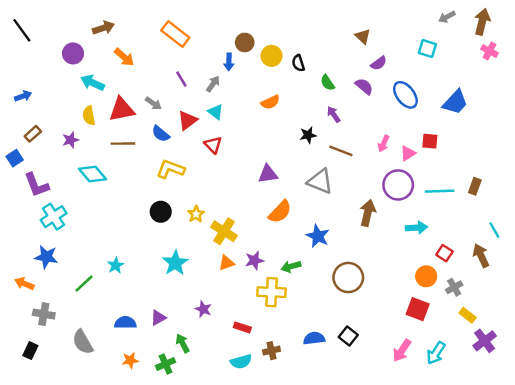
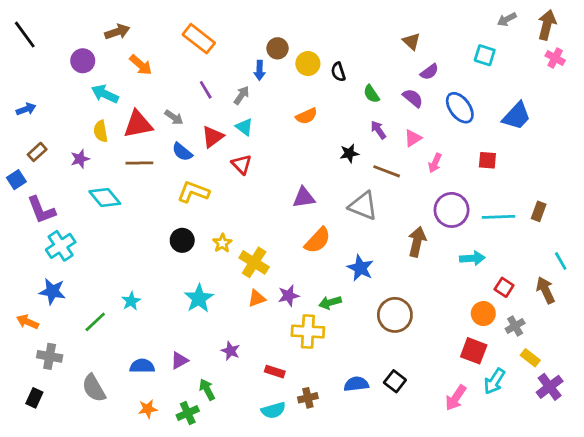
pink triangle: (408, 153) -> (413, 138), moved
cyan arrow: (436, 353) -> (494, 381), moved

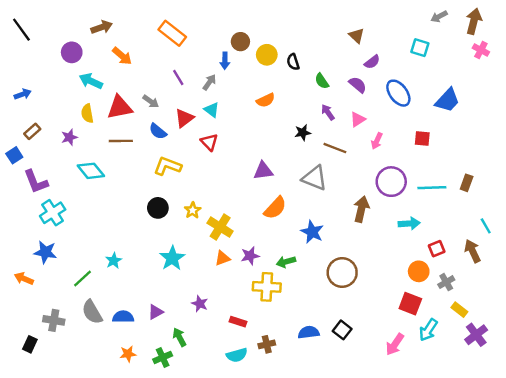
red square: (504, 287) -> (437, 249), turned 35
gray cross: (50, 356) -> (54, 320), moved
gray semicircle: (94, 388) -> (92, 312), moved

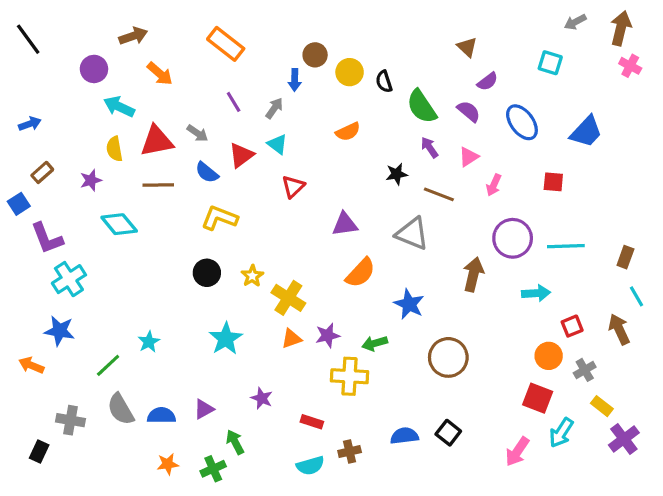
green semicircle: (322, 81) -> (422, 107), size x1.6
red triangle: (209, 142) -> (293, 187), moved, turned 30
brown rectangle: (467, 183) -> (625, 257), moved

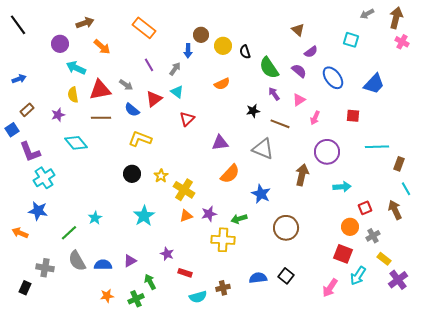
cyan line: (566, 246) -> (377, 147), moved
red rectangle: (312, 422) -> (185, 273), moved

